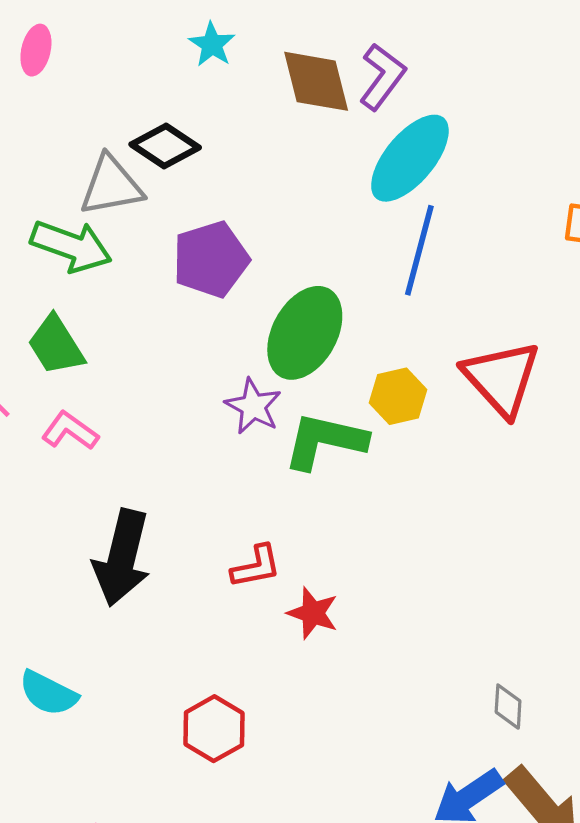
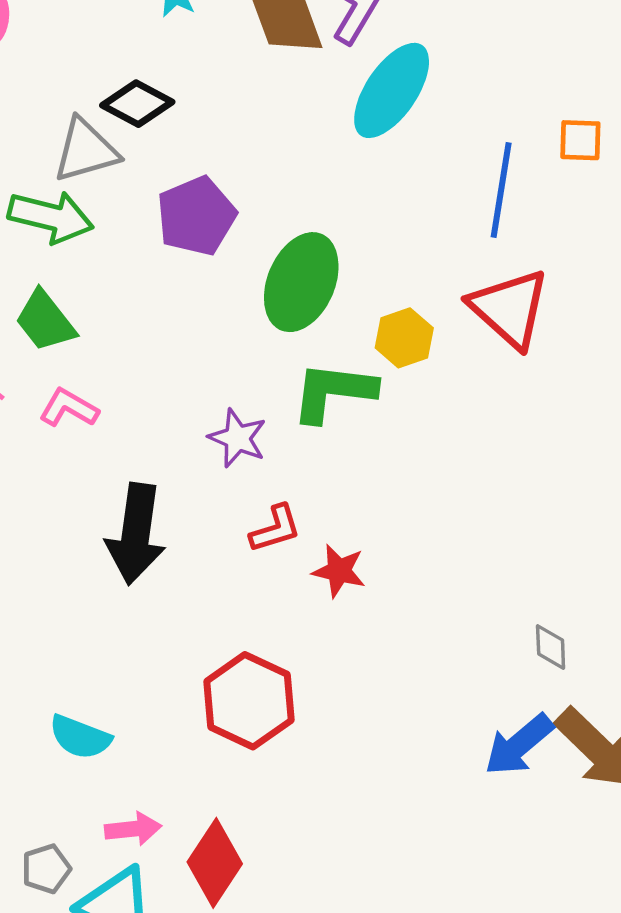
blue line: (419, 250) -> (501, 190), moved
purple star: (253, 406) -> (238, 438), moved
cyan semicircle: (48, 693) -> (80, 737), moved
red hexagon: (214, 729) -> (249, 701), size x1.4

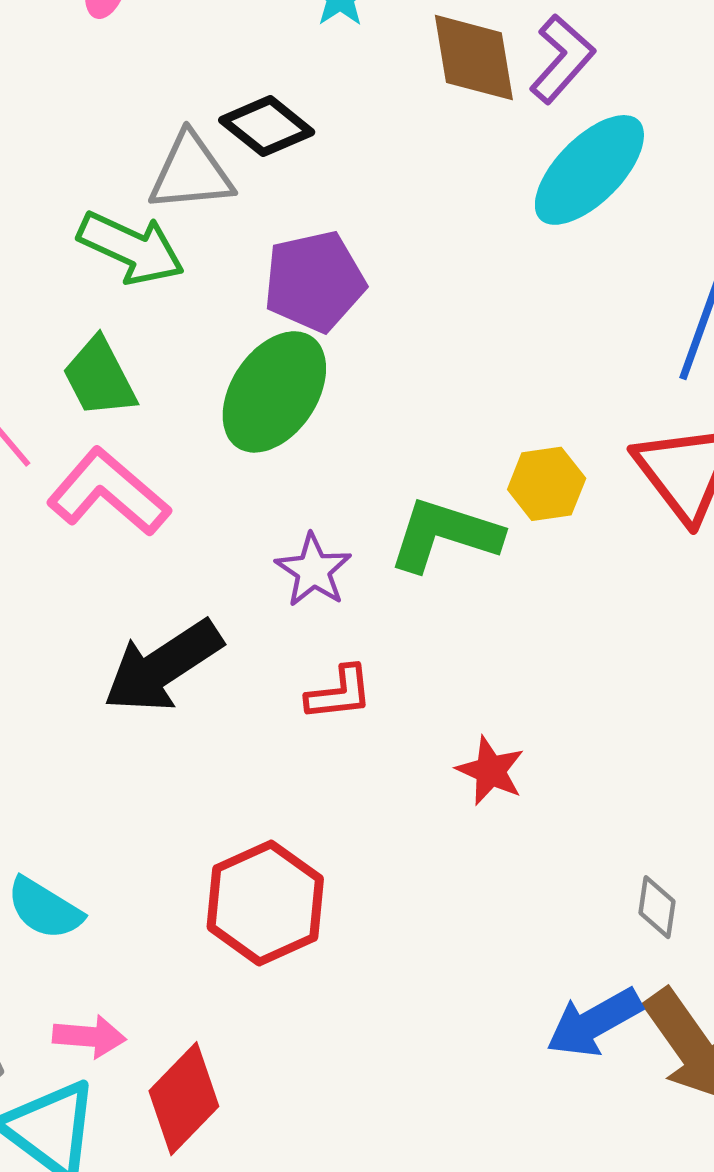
green ellipse: (301, 282) -> (274, 392), moved
pink L-shape: (69, 408) -> (108, 492), size x1.6
black arrow: (136, 534) -> (163, 666), turned 38
red star: (339, 571) -> (490, 771), moved

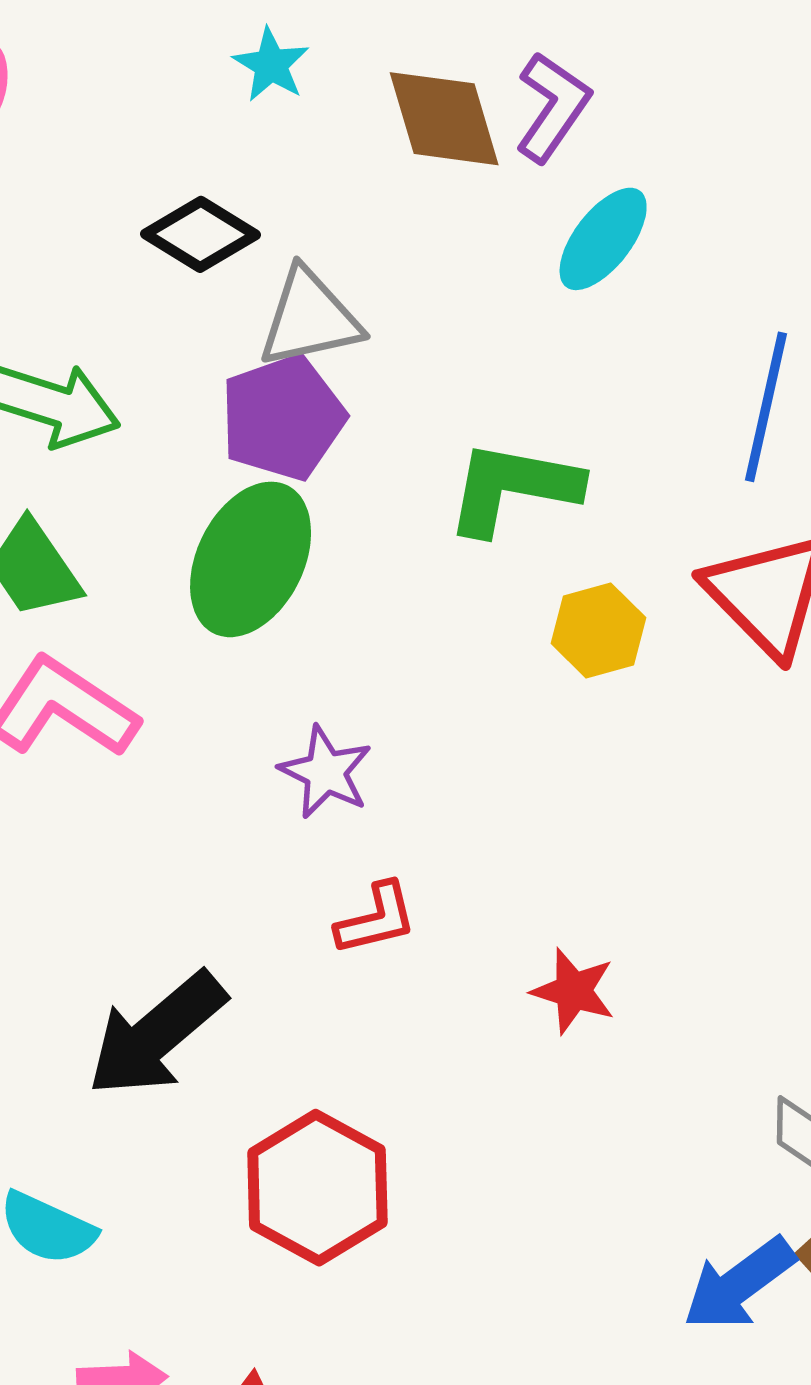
cyan ellipse: (589, 170) -> (603, 239), size x0.7
gray triangle: (191, 173) -> (310, 318), moved
green L-shape: (445, 535) -> (513, 488), moved
black arrow: (163, 666) -> (156, 1034), moved

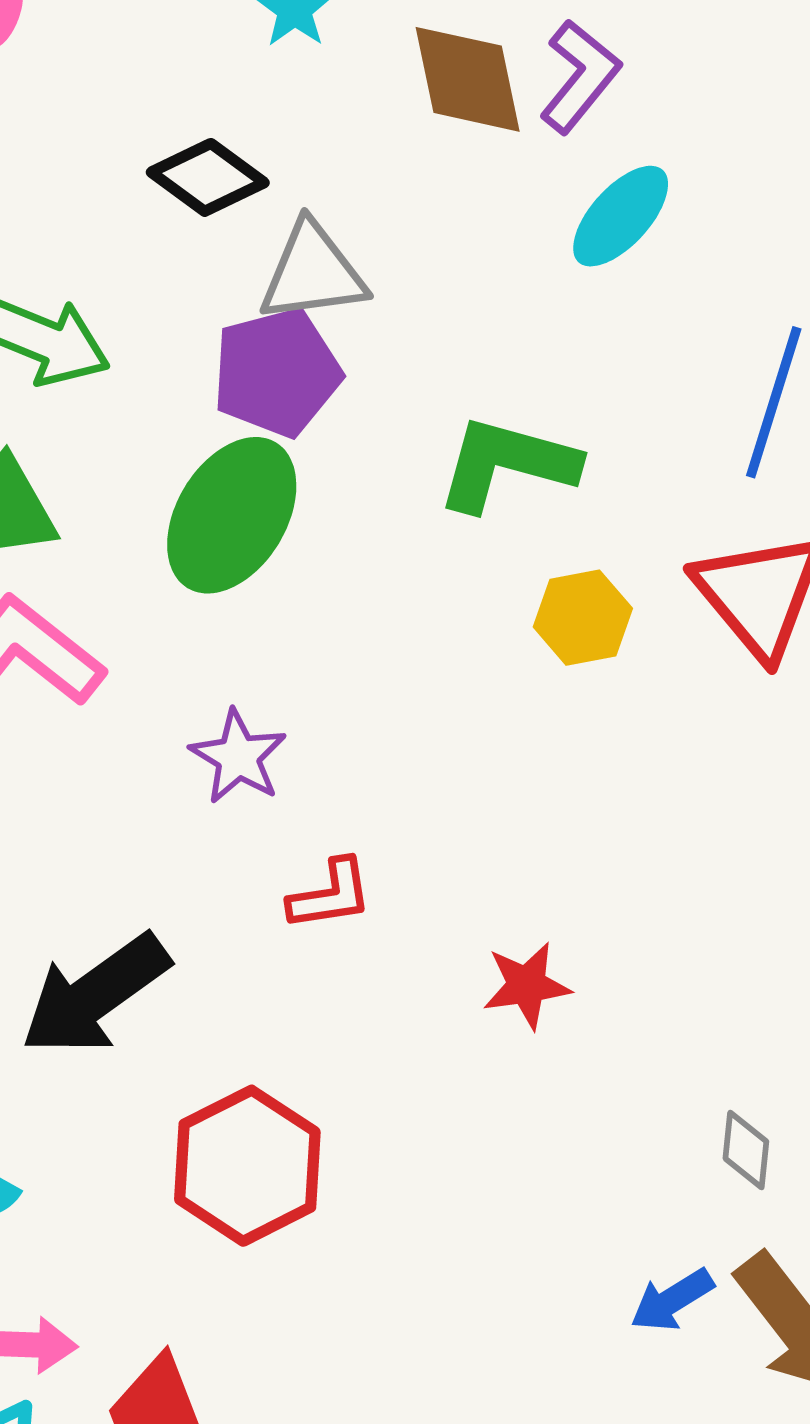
purple star: (326, 772) -> (238, 757), moved
red star: (573, 991) -> (527, 985), turned -30
blue arrow: (739, 1284) -> (672, 1300), size x0.7

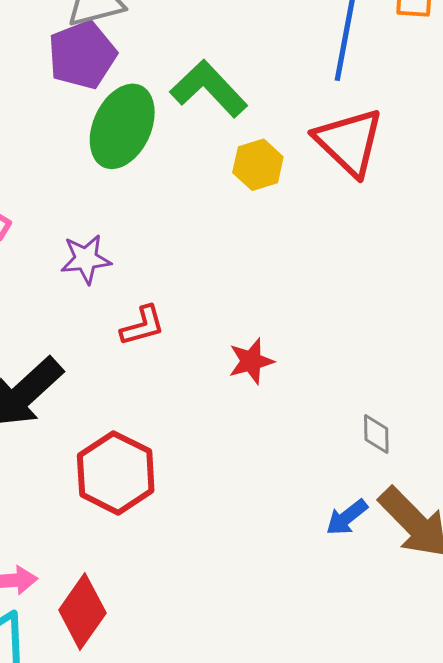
green L-shape: (507, 464) -> (209, 89), turned 38
green ellipse: (232, 515) -> (122, 126), moved
purple star: (238, 757) -> (86, 259), turned -30

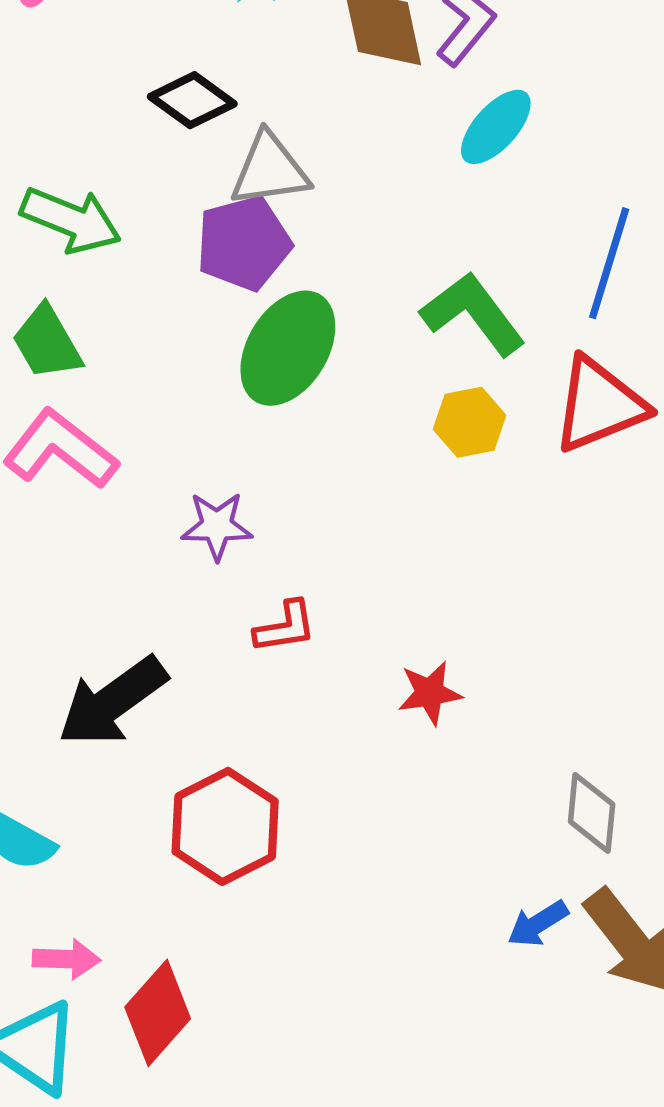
green L-shape: (209, 89) -> (473, 314), moved
red triangle: (349, 142) -> (599, 405), turned 48
gray diamond: (376, 434) -> (592, 813), size x1.4

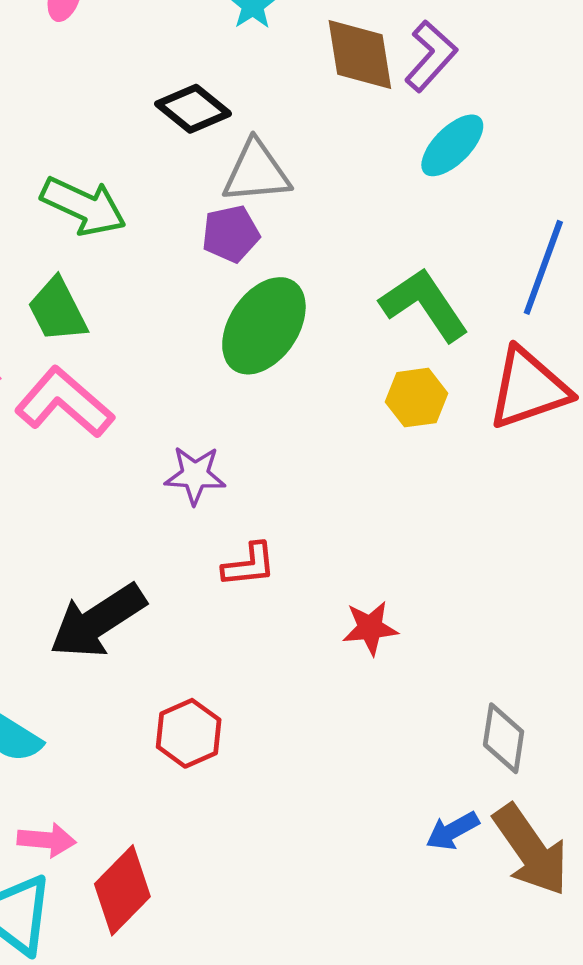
purple pentagon: (244, 243) -> (231, 234), size x0.7
red hexagon: (225, 826) -> (189, 733), size x0.7

